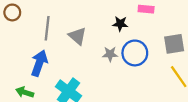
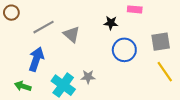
gray line: (47, 28) -> (44, 27), turned 55
gray star: (110, 54) -> (88, 77), moved

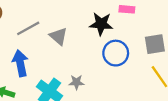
black star: (111, 23) -> (101, 24), size x1.5
blue arrow: (36, 59) -> (20, 63), turned -30

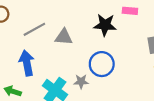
gray triangle: (58, 36) -> (64, 37), turned -36
blue circle: (116, 53) -> (102, 64), moved

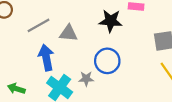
blue arrow: (27, 63) -> (46, 58), moved

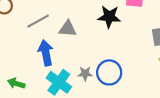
blue circle: (107, 61) -> (109, 72), moved

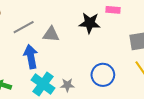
blue circle: (109, 72) -> (103, 75), moved
gray star: (85, 74) -> (67, 85), moved

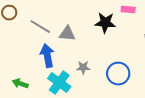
gray line: (24, 27) -> (40, 27), turned 60
gray star: (67, 85) -> (83, 68), moved

